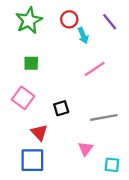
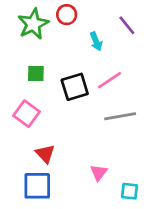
red circle: (69, 19) -> (67, 15), moved
black square: (61, 108) -> (75, 87), moved, size x1.5
gray line: (104, 117) -> (120, 116), moved

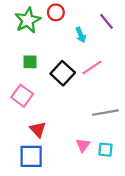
black square: (75, 87) -> (63, 73), turned -30
gray line: (120, 116) -> (105, 113), moved
cyan square: (130, 191) -> (105, 150), moved

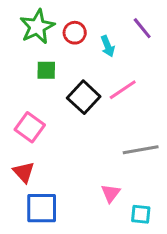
red circle: (56, 12) -> (75, 33), moved
green square: (30, 62) -> (46, 70), moved
red triangle: (38, 129) -> (24, 172), moved
cyan square: (105, 150) -> (141, 214), moved

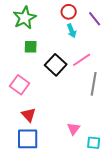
red circle: (75, 33) -> (69, 12), moved
gray line: (141, 150) -> (94, 84), moved, turned -70
red triangle: (24, 172) -> (29, 115), moved

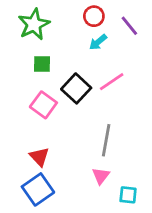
cyan arrow: (72, 31) -> (98, 42), turned 72
gray line: (94, 84) -> (106, 140), moved
pink square: (20, 85) -> (43, 105), moved
blue square: (28, 139) -> (38, 189), turned -35

